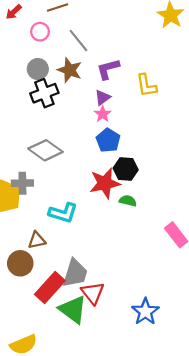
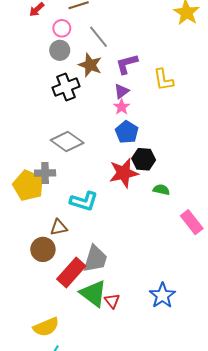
gray circle: (38, 69) -> (60, 50), moved
green semicircle: (128, 201) -> (161, 190), moved
red triangle: (93, 293) -> (112, 301), moved, size x0.7

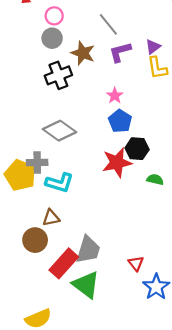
gray line: (98, 37) -> (108, 24), moved
purple triangle: (122, 91) -> (153, 47), moved
cyan L-shape: (84, 201) -> (59, 183), moved
red triangle: (112, 301) -> (136, 263), moved

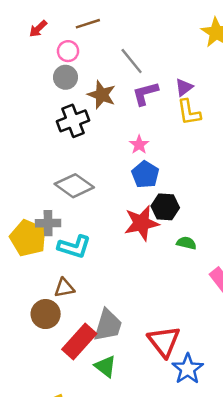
red triangle: (136, 263) -> (164, 341), size x1.8
green triangle: (86, 285) -> (105, 366), size x0.7

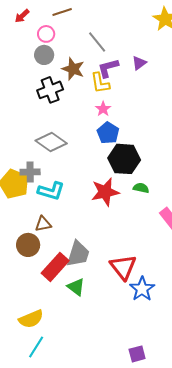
yellow L-shape: (189, 112) -> (100, 83), moved
black hexagon: (165, 207) -> (124, 159), size x1.4
red star: (142, 223) -> (105, 192), moved

